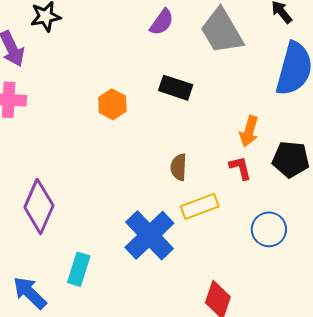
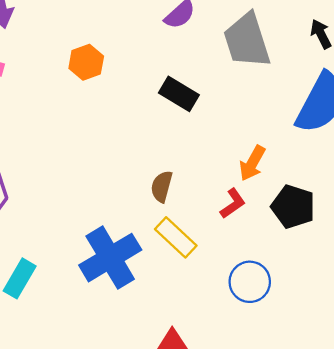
orange hexagon: (112, 104) -> (86, 62), moved
red L-shape: (240, 168) -> (233, 203), turned 56
yellow rectangle: (200, 206) -> (176, 237), turned 51

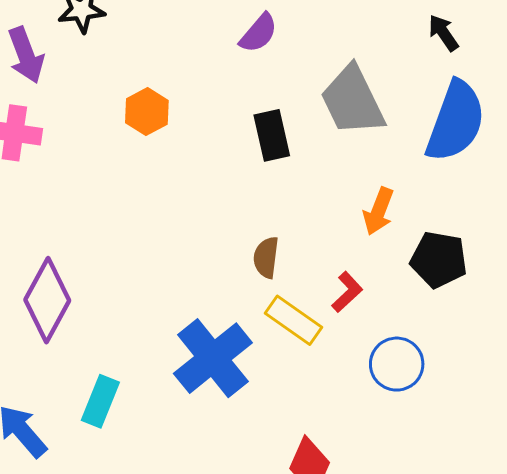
gray trapezoid: (247, 41) -> (352, 101), moved
black rectangle: (179, 94) -> (272, 135), turned 54
red L-shape: (233, 203) -> (347, 292), moved

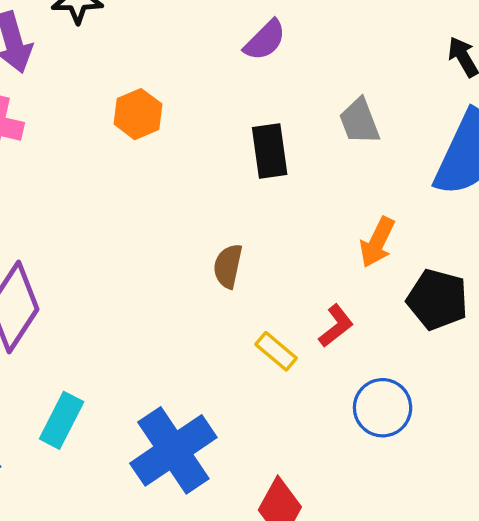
gray trapezoid: (352, 101) -> (359, 121), size x0.6
brown semicircle: (266, 257) -> (228, 266), moved
yellow rectangle: (294, 320) -> (276, 351), size x0.7
blue cross: (213, 358) -> (173, 450), moved

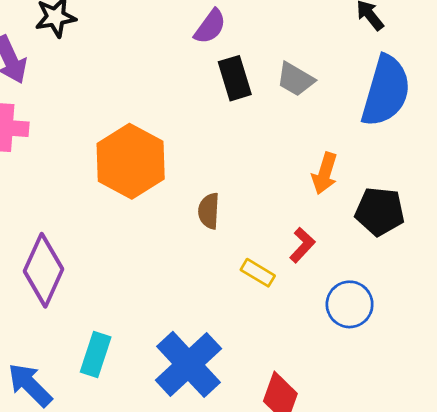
orange hexagon: (138, 114) -> (131, 161), moved, size x1.8
gray trapezoid: (359, 121) -> (295, 79), turned -30
black rectangle: (270, 151) -> (235, 78), moved

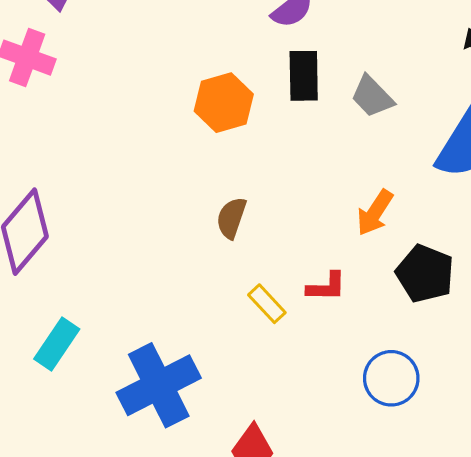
orange hexagon: (131, 161) -> (224, 103), moved, size x0.7
red L-shape: (302, 245) -> (326, 287), turned 32
blue circle: (350, 304) -> (391, 378), moved

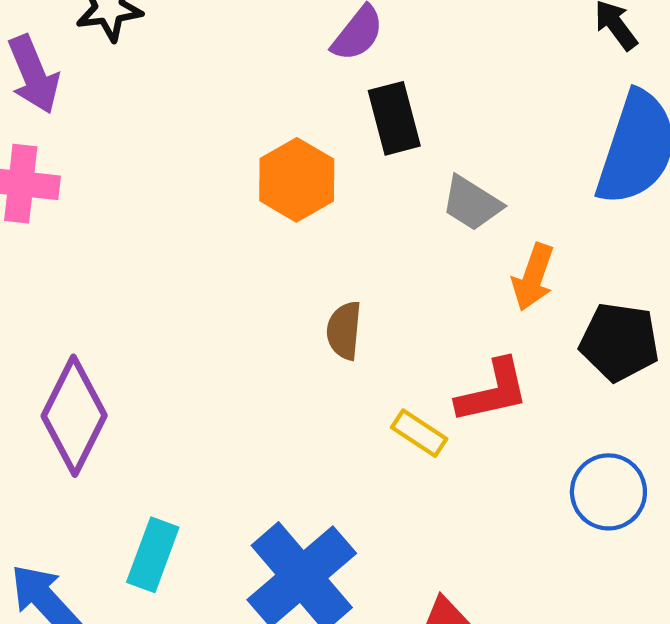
gray trapezoid: (372, 96) -> (472, 203), moved
red L-shape: (326, 287) -> (493, 391), size x1.4

